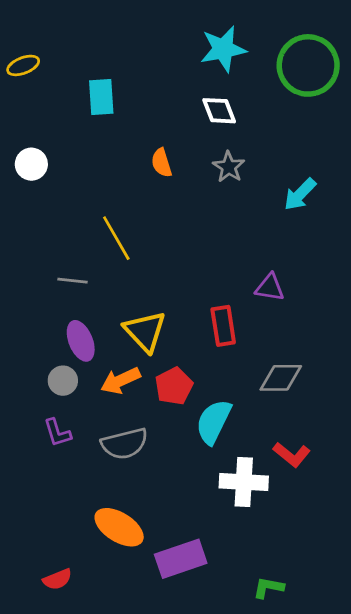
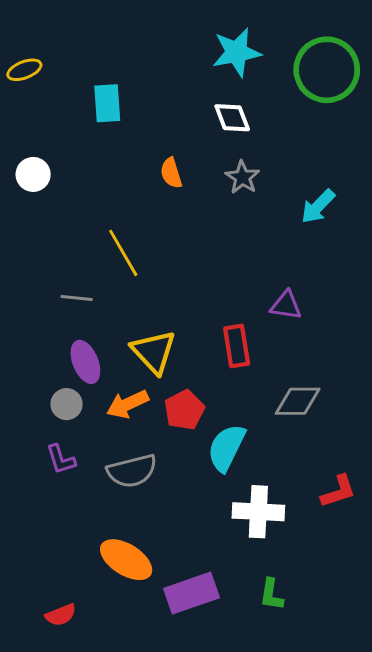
red L-shape: (292, 455) -> (338, 491), moved, turned -57
green L-shape: (268, 588) -> (271, 595), moved, turned -92

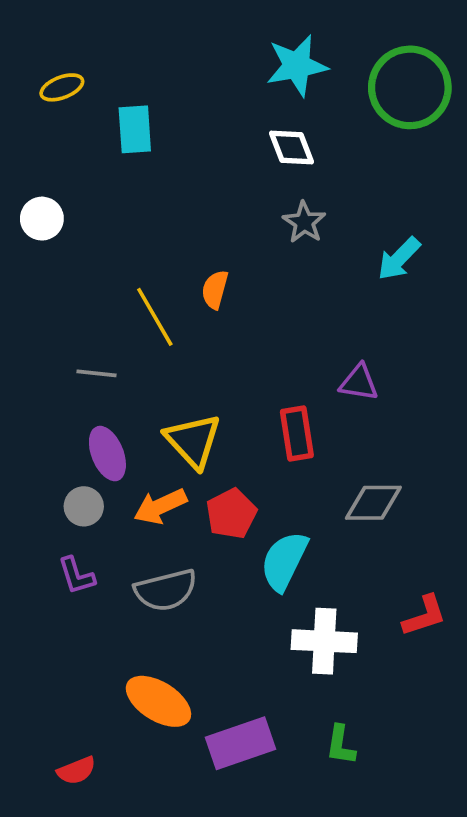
yellow ellipse: (24, 70) -> (62, 87), moved
orange semicircle: (171, 173) -> (215, 290), moved, turned 32

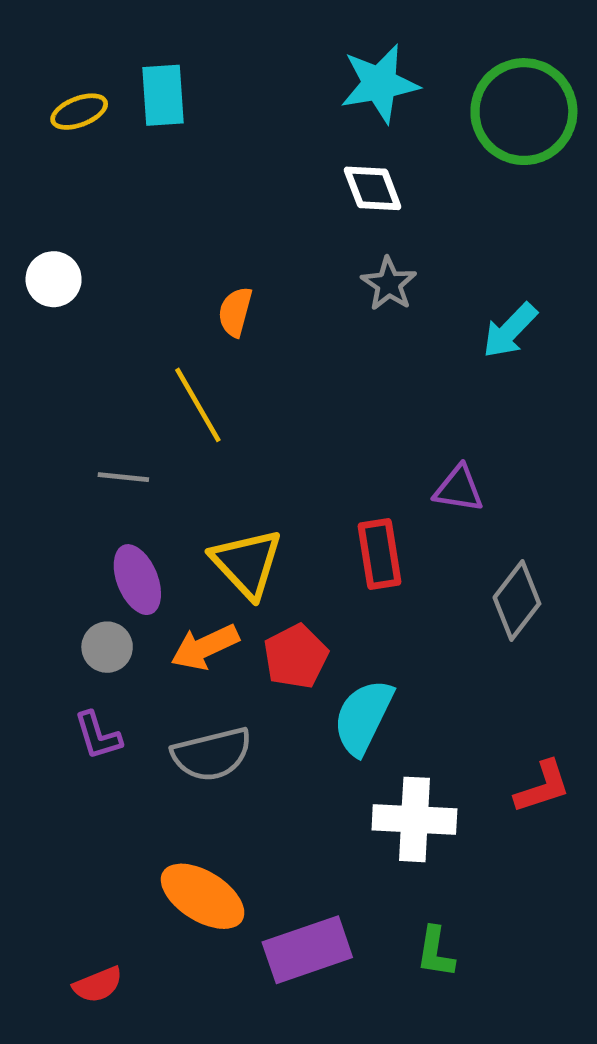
cyan rectangle: (135, 129) -> (163, 95), moved
orange semicircle: (215, 290) -> (235, 312), moved
gray diamond: (373, 503) -> (517, 601), moved, turned -52

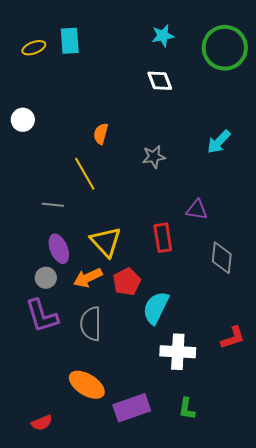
cyan star: (380, 84) -> (163, 36), size x0.7
gray star: (389, 284) -> (154, 157), moved, turned 30
gray diamond: (517, 601) -> (222, 258), turned -32
purple L-shape: (98, 736) -> (42, 316), size x1.6
gray semicircle: (212, 754) -> (91, 324), turned 104

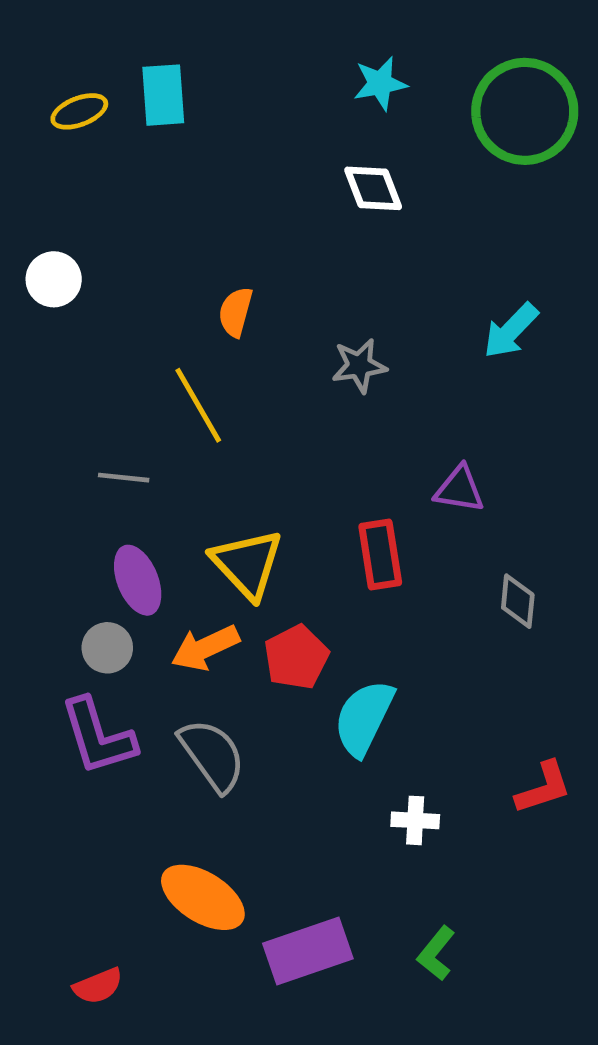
gray diamond: (222, 258) -> (518, 601), size x0.7
gray semicircle: (91, 324) -> (212, 755), turned 144
white cross: (178, 352) -> (415, 820), size x0.6
green L-shape: (187, 409) -> (436, 953), turned 30

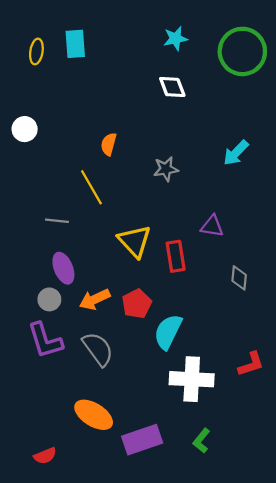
yellow ellipse: (79, 111) -> (36, 51), turned -60
yellow triangle: (247, 564) -> (135, 241), moved
white cross: (415, 820) -> (192, 379), size x2.0

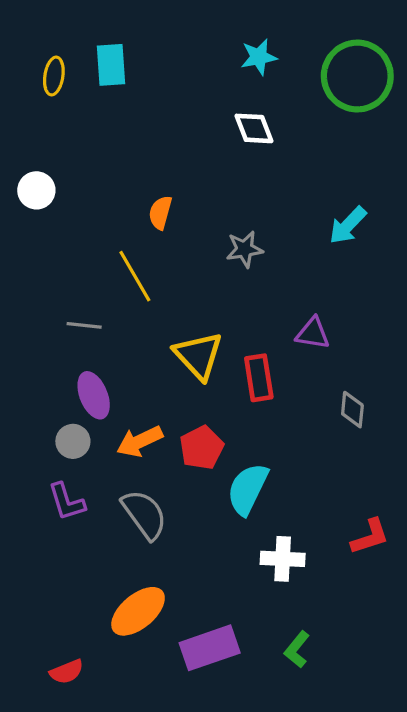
purple L-shape: (45, 340) -> (67, 502), size x0.7
white cross: (192, 379) -> (283, 559), size x0.7
orange ellipse: (94, 415) -> (138, 611), turned -72

